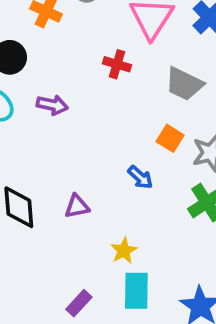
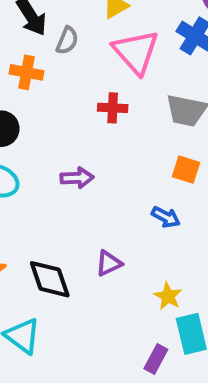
purple arrow: (52, 105) -> (77, 178), moved
purple rectangle: (79, 303) -> (156, 359), moved

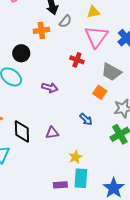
orange cross: (27, 72) -> (41, 30), turned -35
orange square: (186, 170) -> (100, 92), moved
purple rectangle: (156, 359) -> (60, 185), turned 40

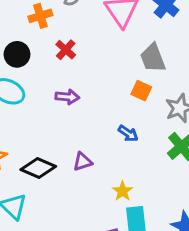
red cross: (77, 60) -> (66, 50), moved, turned 32
gray trapezoid: (111, 72) -> (153, 58), turned 50
black diamond: (22, 132) -> (38, 168), turned -55

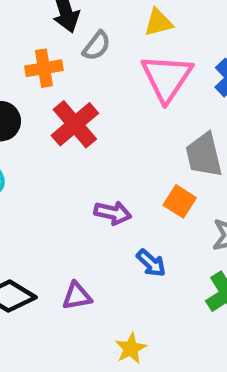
red cross: (66, 50) -> (75, 124), size x1.5
purple arrow: (67, 97) -> (113, 213), moved

